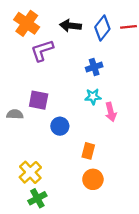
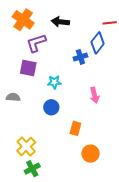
blue diamond: (102, 28) -> (98, 43), moved
cyan star: (93, 97) -> (54, 82), moved
purple square: (39, 100) -> (28, 68), moved
orange circle: (93, 179) -> (91, 154), moved

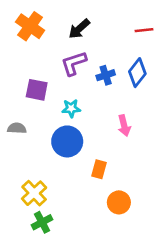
black arrow: (60, 22) -> (79, 29), turned -48
purple L-shape: (36, 43) -> (74, 63), moved
blue diamond: (98, 43) -> (137, 73), moved
blue circle: (51, 107) -> (67, 141), size x1.5

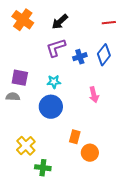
purple square: (37, 90) -> (20, 78), moved
orange rectangle: (99, 169) -> (75, 137), moved
green cross: (42, 222) -> (43, 168), moved, turned 35

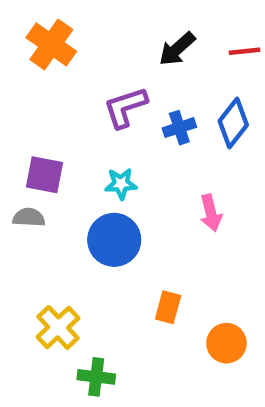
black arrow: (60, 22) -> (177, 49), moved
orange circle: (90, 153) -> (226, 343), moved

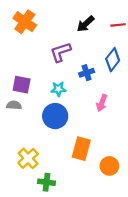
blue cross: (179, 128) -> (87, 73), moved
pink arrow: (211, 213) -> (102, 103), turned 35
orange rectangle: (168, 307) -> (81, 149), size x1.5

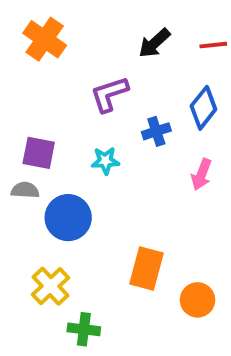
pink arrow: (102, 103) -> (201, 174), moved
blue circle: (55, 116) -> (68, 218), moved

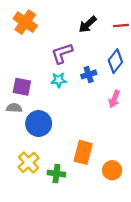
cyan star: (105, 161) -> (59, 80), moved
green cross: (84, 329) -> (56, 174), moved

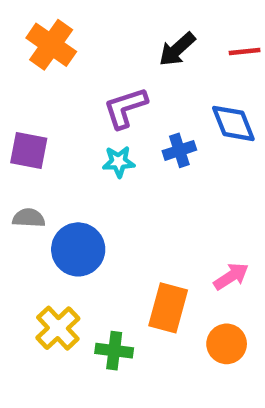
blue diamond: (115, 61) -> (233, 123), turned -60
purple square: (22, 87) -> (29, 150), moved
pink arrow: (114, 99) -> (231, 276), moved, turned -144

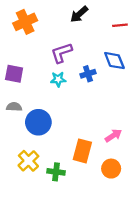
orange cross: (51, 45) -> (25, 22), turned 30
black arrow: (177, 49) -> (79, 14), moved

